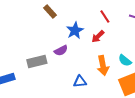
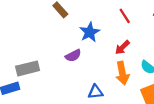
red arrow: (98, 36) -> (122, 47), moved
gray rectangle: (37, 61) -> (28, 68), moved

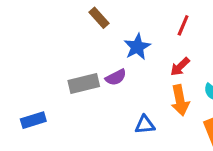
red line: (125, 16) -> (183, 25), turned 56
gray rectangle: (28, 68) -> (84, 83), moved

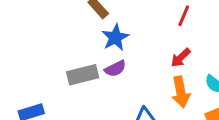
blue star: (137, 47) -> (115, 37), moved

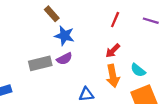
blue star: (115, 37) -> (64, 36), turned -30

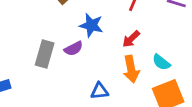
blue star: (64, 36) -> (91, 25), moved
gray rectangle: (40, 63) -> (45, 54), turned -60

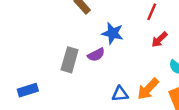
red arrow: (131, 39) -> (159, 40), moved
orange arrow: (131, 69) -> (148, 89), moved, turned 55

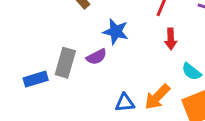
red arrow: (159, 40) -> (171, 39), turned -48
blue rectangle: (28, 90) -> (36, 79), moved

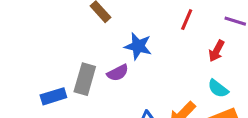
red arrow: (171, 39) -> (216, 51), moved, turned 30

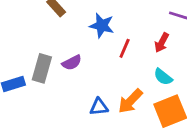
red line: (187, 20) -> (125, 48), moved
blue star: (138, 46) -> (102, 26), moved

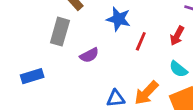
gray rectangle: (42, 68) -> (60, 32), moved

